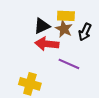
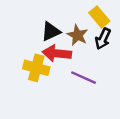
yellow rectangle: (66, 16) -> (99, 17), moved, turned 48
yellow cross: (30, 84) -> (36, 68), moved

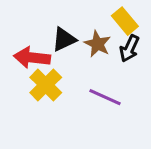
red arrow: (57, 53) -> (32, 58), moved
yellow cross: (36, 68) -> (46, 85), turned 30

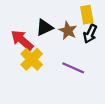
yellow rectangle: (125, 21) -> (87, 15), turned 30
red arrow: (32, 58) -> (22, 40), turned 35

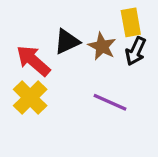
yellow cross: (32, 59) -> (30, 98), moved

